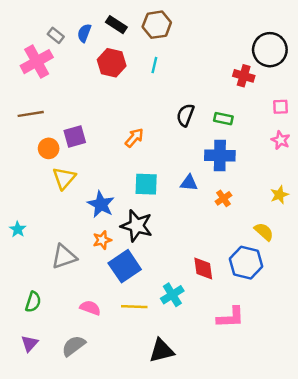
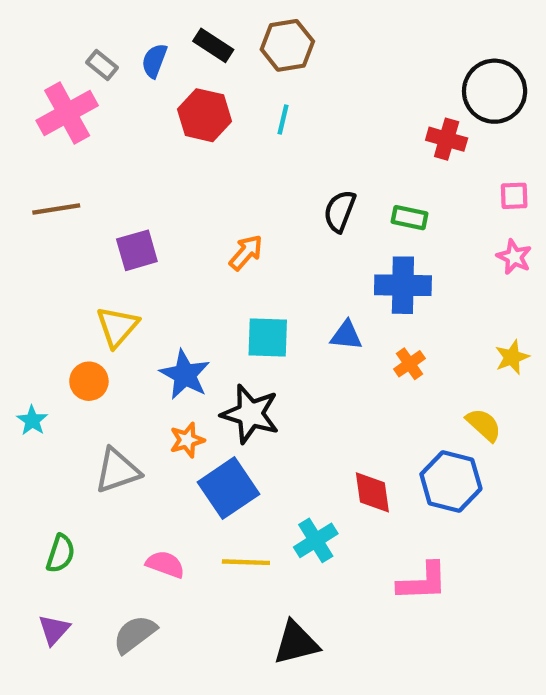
orange circle: (49, 148) -> (89, 381), moved

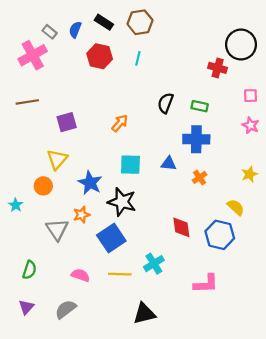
orange star: (187, 440) -> (82, 215), moved
gray triangle: (117, 471) -> (57, 230), turned -45
red diamond: (372, 492) -> (181, 227), moved

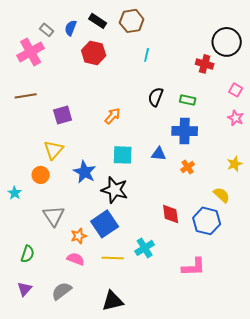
cyan line: (138, 58) -> (147, 55), moved
pink square: (251, 96) -> (236, 90), turned 32
orange star: (82, 215) -> (79, 236), moved
black triangle: (144, 313) -> (113, 301), moved

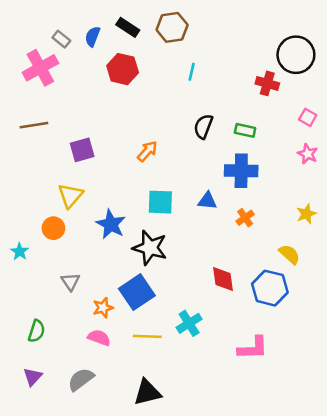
gray triangle: (54, 216) -> (70, 282), size x0.7

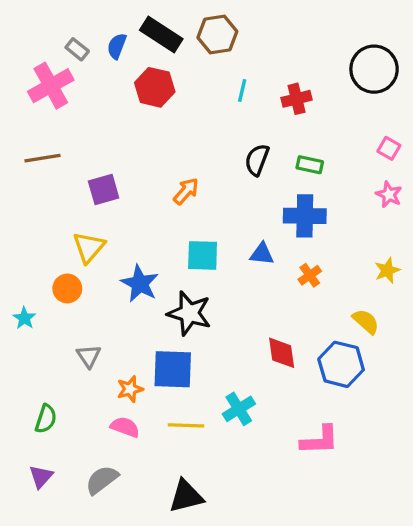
black rectangle: (128, 27) -> (161, 35), size x1.4
red cross: (267, 83) -> (297, 99), moved, turned -30
blue square: (137, 292) -> (173, 369), turned 36

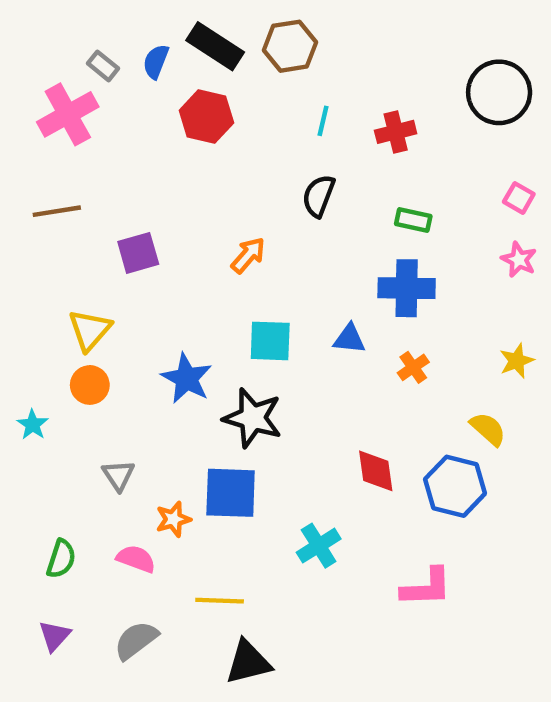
black semicircle: (257, 160) -> (319, 196), moved
yellow triangle: (89, 247) -> (90, 330), moved
yellow line: (186, 425) -> (220, 601), moved
pink semicircle: (125, 427) -> (136, 559), moved

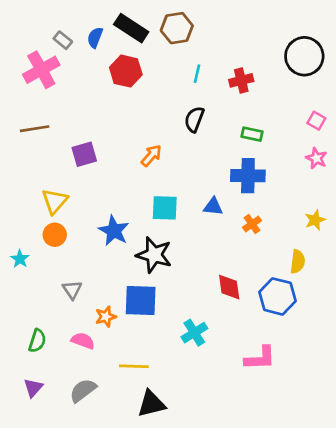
yellow semicircle: (488, 429) -> (298, 262), turned 55

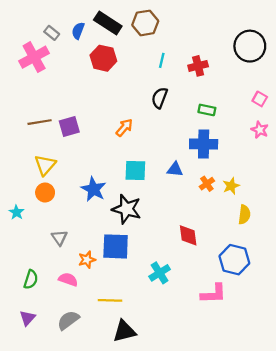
brown line: (35, 129) -> (40, 122), moved
yellow star: (315, 220) -> (231, 186), moved
blue hexagon: (277, 296) -> (234, 260), moved

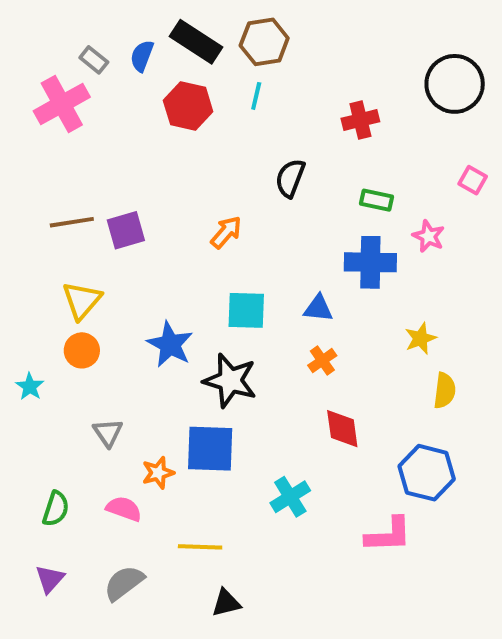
cyan line: (162, 60) -> (256, 96), moved
pink star: (260, 130) -> (429, 236), moved
orange cross: (207, 184) -> (322, 360), moved
black triangle: (124, 331) -> (226, 603), size x0.7

